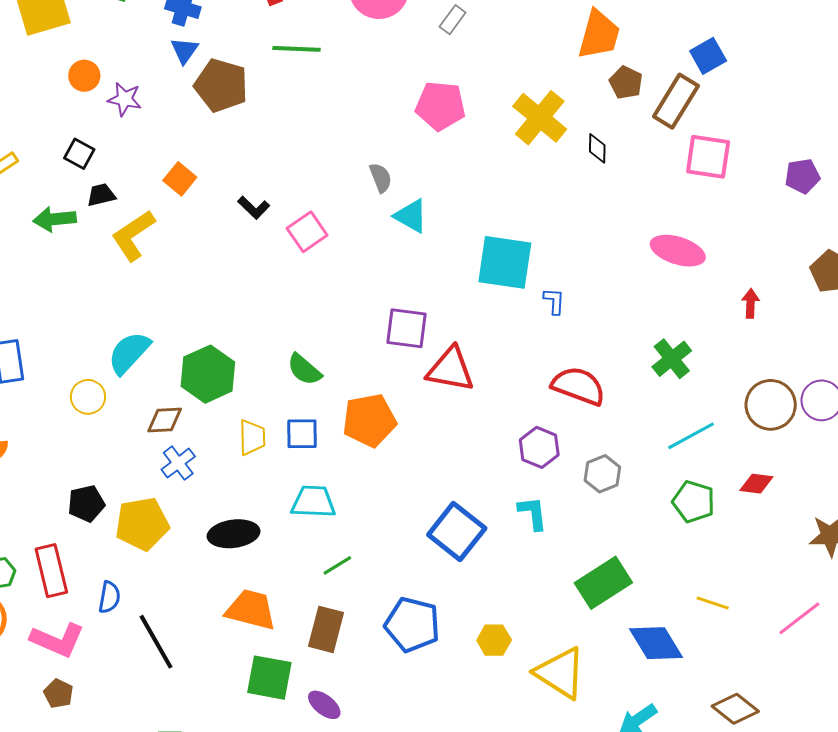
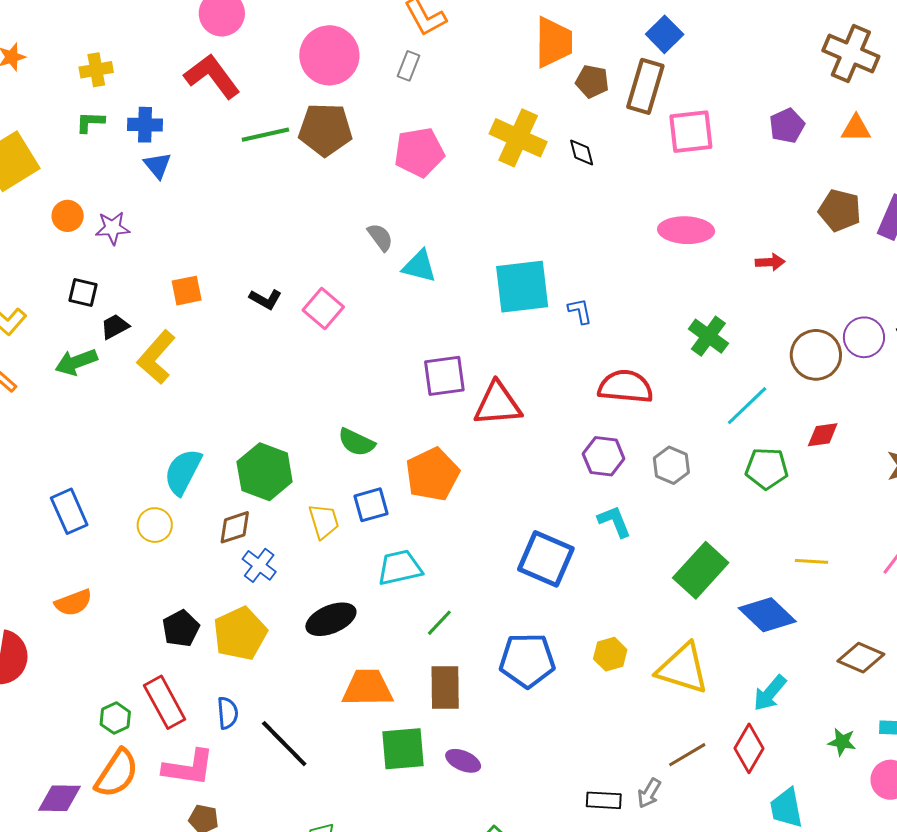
brown pentagon: (221, 85) -> (325, 130), moved
orange square: (180, 179) -> (187, 291), turned -36
red arrow: (751, 303) -> (770, 262), turned 100

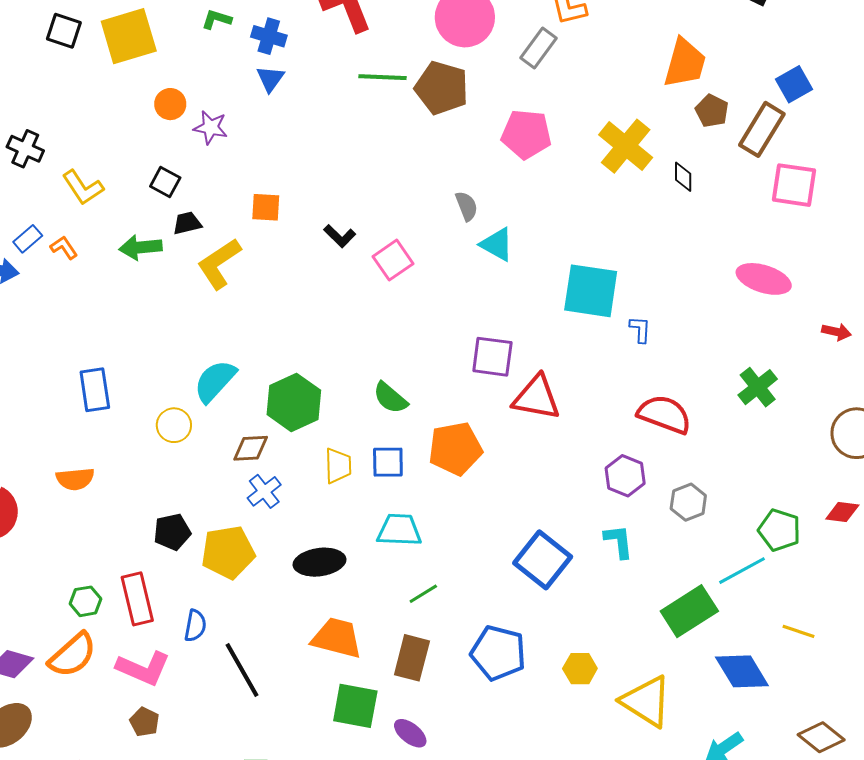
gray rectangle: (409, 66) -> (539, 48), size x1.4
cyan line: (747, 406) -> (742, 571), moved

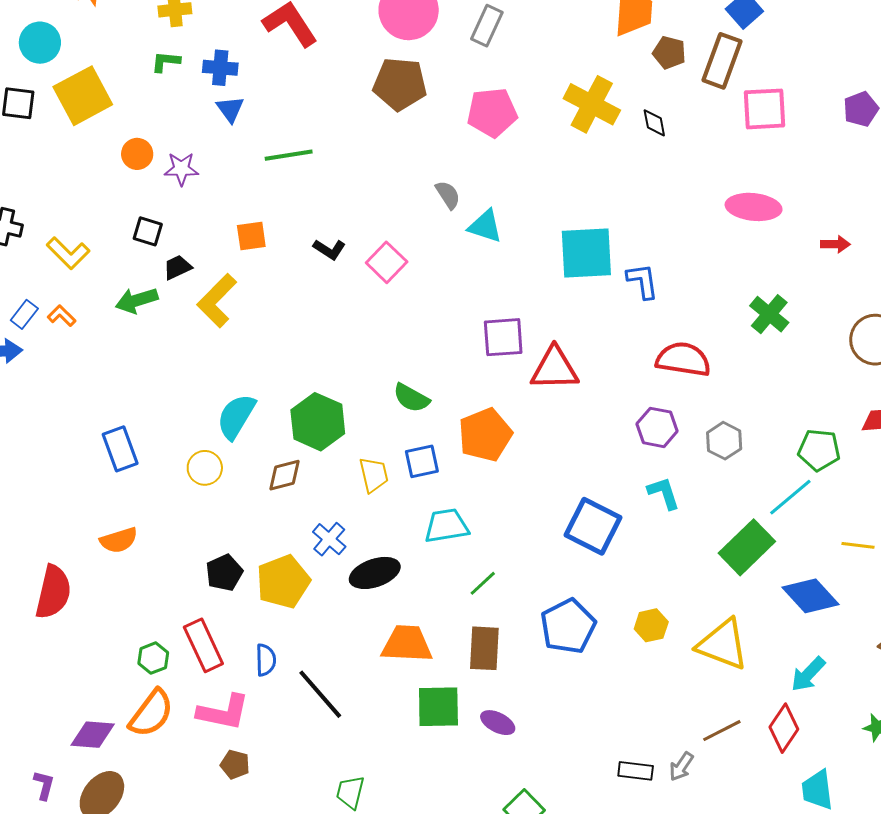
green line: (382, 77) -> (289, 155), moved
blue L-shape: (640, 329) -> (643, 281), size x1.4
blue cross: (264, 491) -> (329, 539), moved
blue pentagon: (498, 653) -> (568, 626), turned -30

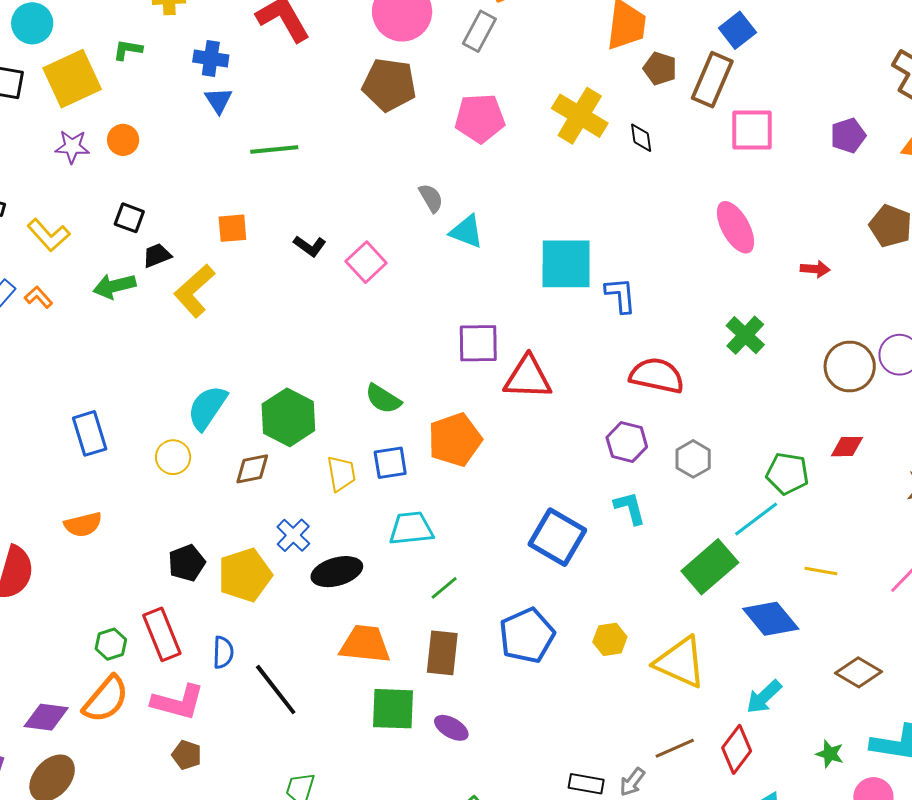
green L-shape: (166, 62) -> (128, 50), moved
purple star: (181, 169) -> (72, 147), moved
pink ellipse: (754, 207) -> (736, 227), turned 52

